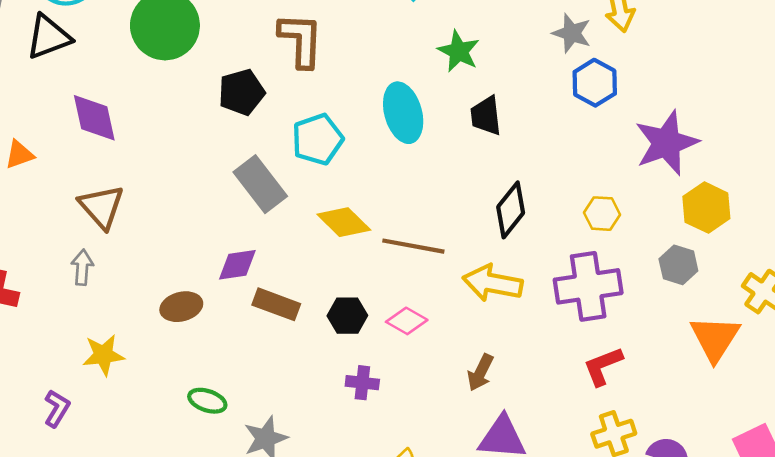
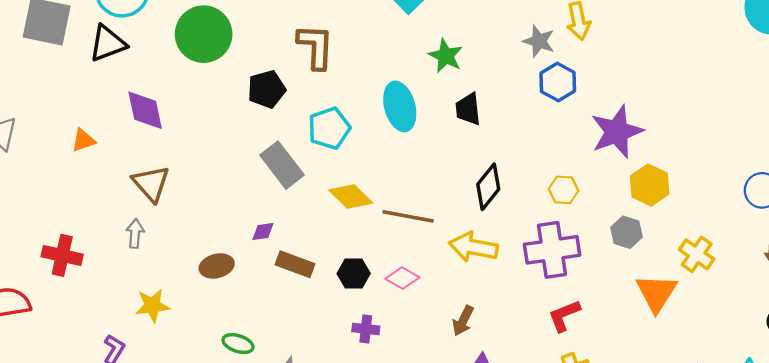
purple diamond: (237, 265) -> (263, 232), size x0.7

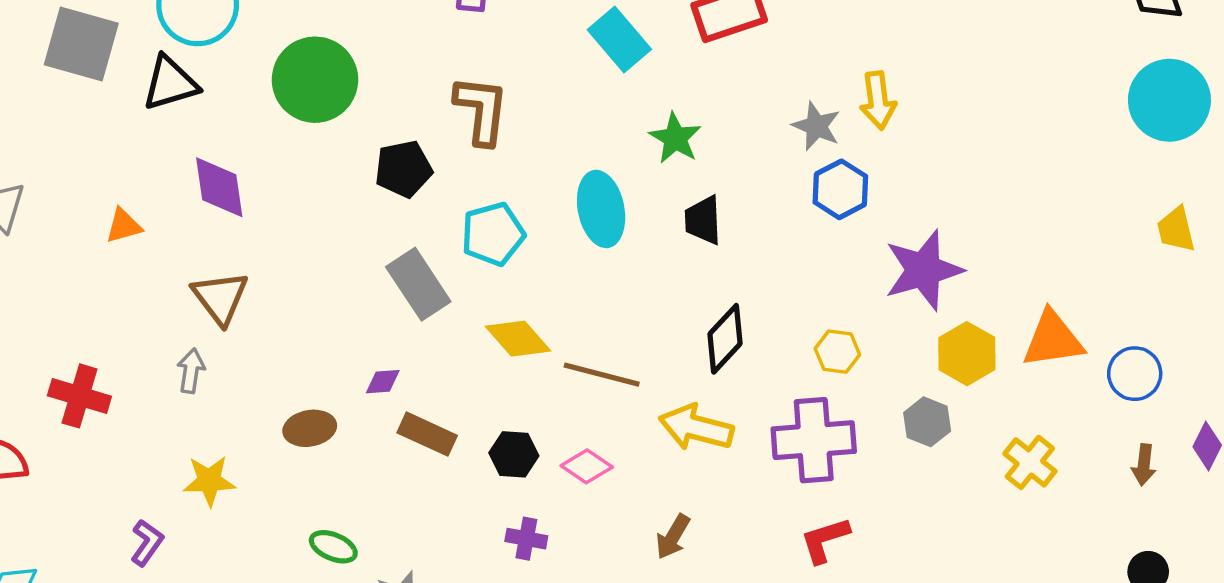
orange triangle: (657, 293) -> (1053, 339), moved, turned 45

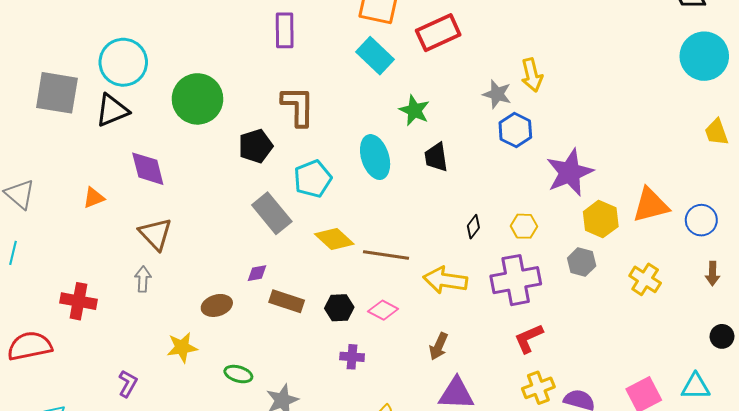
black diamond: (725, 339) -> (473, 227), moved, size x0.6
yellow star: (209, 481) -> (182, 347), moved

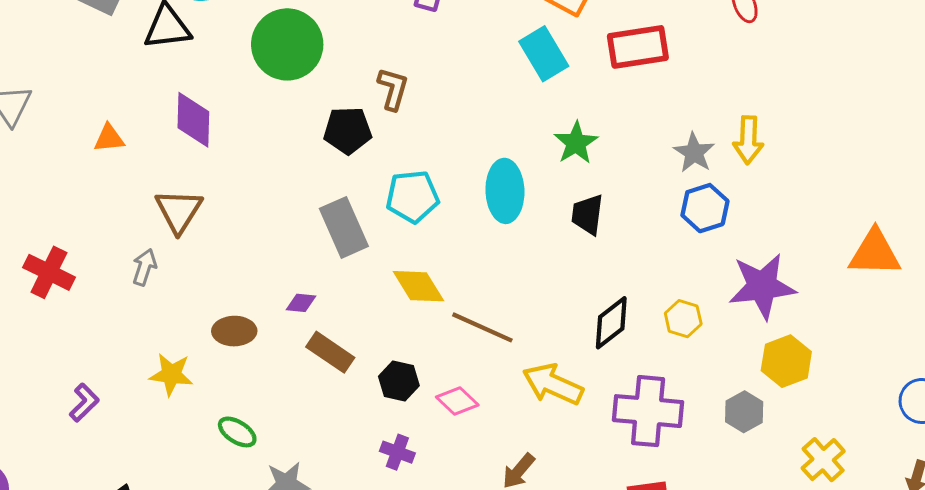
brown L-shape: (298, 106) -> (393, 89), moved, size x0.7
orange triangle: (651, 205) -> (875, 253), moved
yellow hexagon: (524, 226) -> (683, 319), moved
black diamond: (473, 227) -> (611, 323), size x1.6

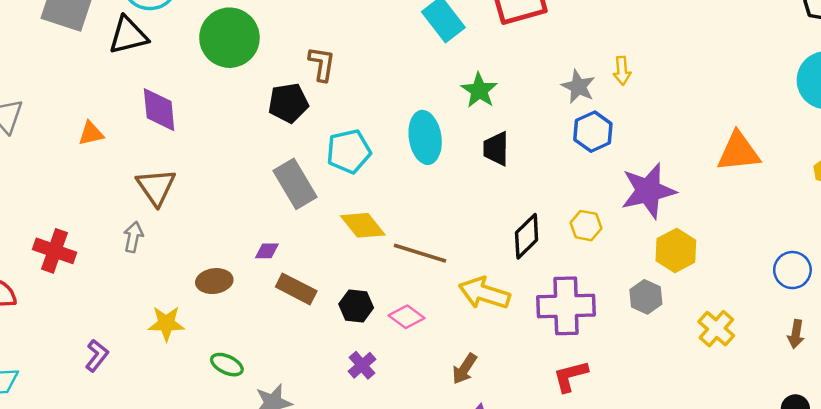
yellow arrow: (748, 140) -> (622, 71), size x0.7
purple cross: (397, 452) -> (362, 365), turned 36

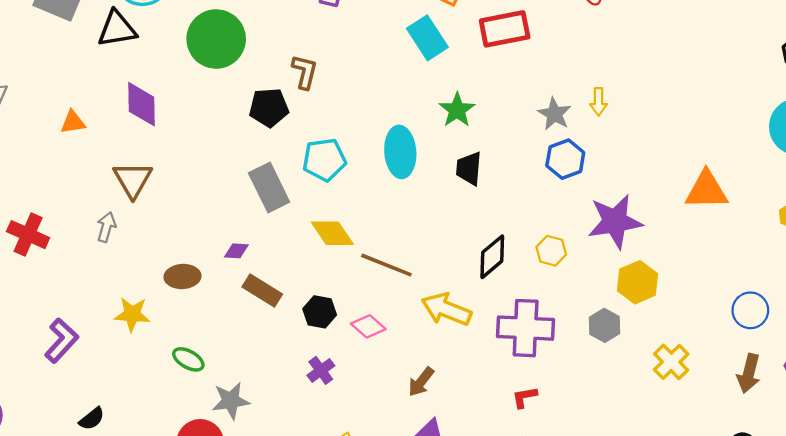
brown arrow: (796, 334) -> (749, 373), size x1.4
purple L-shape: (97, 356) -> (61, 341), size x1.4
red L-shape: (570, 376) -> (524, 397), size x0.7

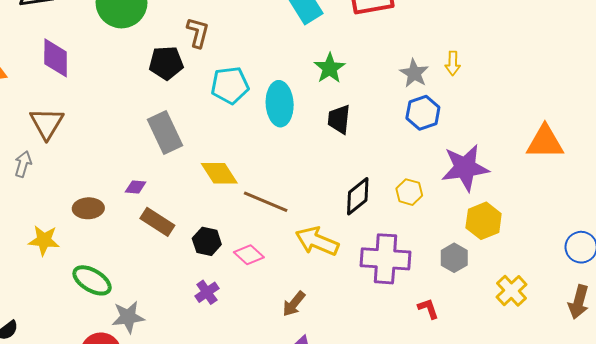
cyan pentagon: (324, 160) -> (230, 85), moved
green ellipse: (188, 359) -> (92, 280), size x1.4
red L-shape: (524, 397) -> (428, 309), moved, turned 80

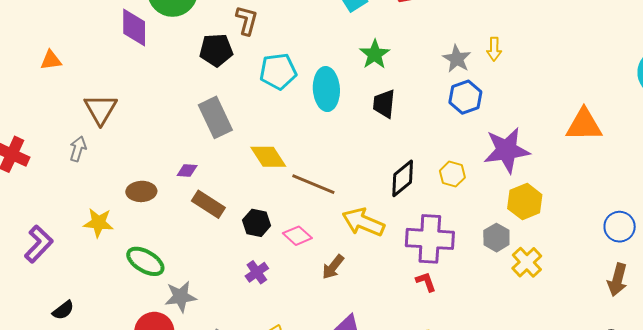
purple diamond: (56, 58) -> (134, 28), moved
yellow cross: (511, 291) -> (527, 262), moved
brown arrow: (294, 304) -> (333, 267), moved
red L-shape: (428, 309) -> (426, 282), moved

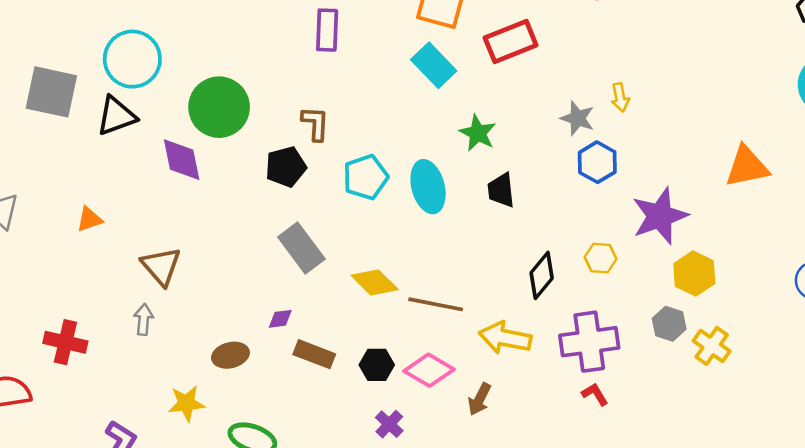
pink diamond: (297, 236) -> (429, 370), size x1.4

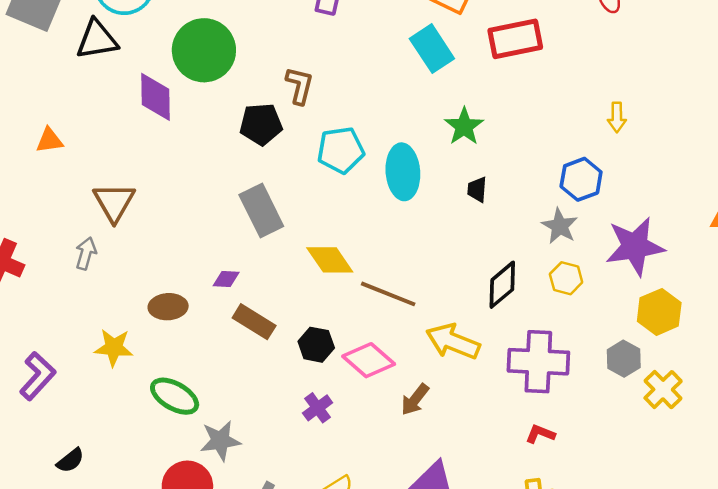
gray star: (577, 118) -> (560, 226), moved
black trapezoid: (501, 190) -> (477, 190), size x0.7
red L-shape: (595, 394) -> (540, 434), moved, turned -48

